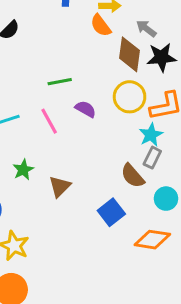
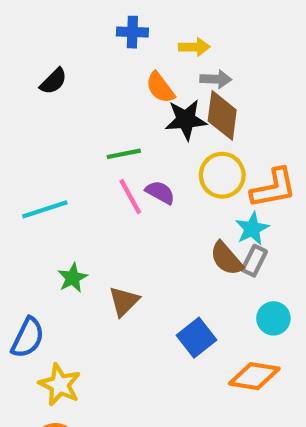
orange semicircle: (101, 25) -> (160, 88), moved
gray arrow: (146, 29) -> (216, 79), moved, turned 145
black star: (161, 57) -> (186, 120), moved
pink line: (49, 121) -> (130, 197), moved
brown semicircle: (133, 176) -> (226, 259), moved

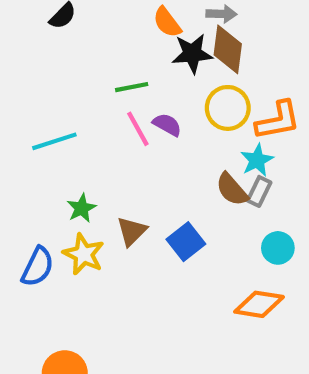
blue square: (197, 338) -> (186, 242), moved
yellow star: (60, 385) -> (84, 254), moved

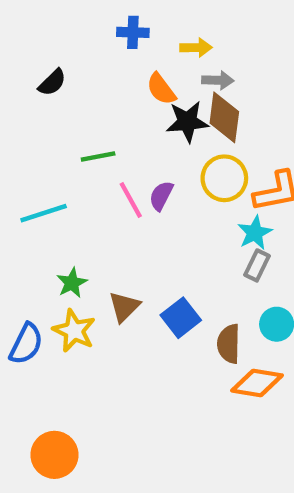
green line: (132, 87) -> (98, 156), moved
purple semicircle: (167, 125) -> (161, 196), turned -92
brown semicircle: (232, 189) -> (229, 344), moved, turned 42

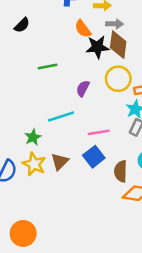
pink line: (131, 200) -> (99, 132), moved, turned -70
cyan line: (44, 213) -> (61, 116), moved
brown triangle: (124, 307) -> (60, 162), moved

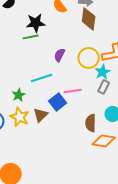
black star: (97, 47) -> (36, 23), moved
yellow circle: (118, 79) -> (89, 58), moved
blue square: (94, 157) -> (58, 102), moved

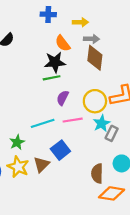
black star: (36, 23) -> (55, 62), moved
green line: (31, 37) -> (52, 78), moved
cyan star: (103, 72) -> (102, 123), moved
pink line: (73, 91) -> (73, 120), moved

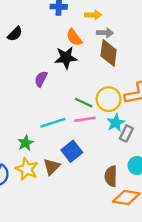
green line: (52, 78) -> (84, 103), moved, turned 36
purple semicircle: (63, 98) -> (41, 79), moved

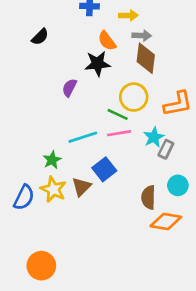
yellow circle: (109, 99) -> (134, 97), moved

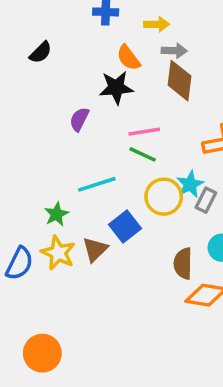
yellow circle: (134, 97) -> (164, 197), moved
pink line: (119, 133) -> (144, 132), moved

